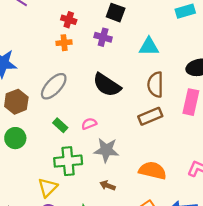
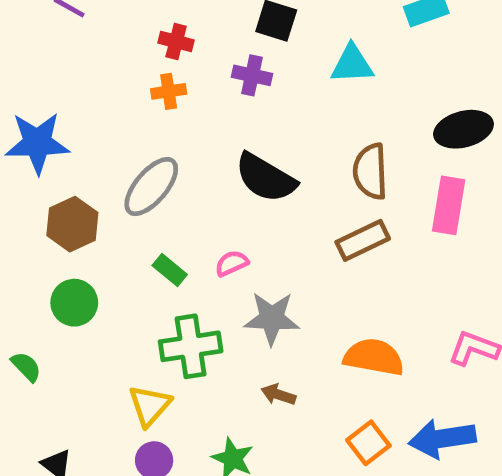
cyan triangle: (149, 47) -> (352, 64), moved

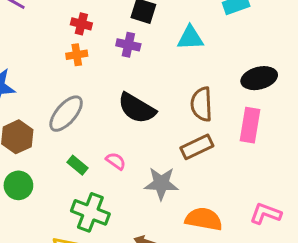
pink semicircle: (232, 263) -> (116, 161), turned 60
gray star: (272, 318) -> (161, 183), moved
green cross: (191, 346) -> (90, 212), turned 30

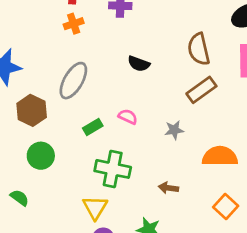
black semicircle: (137, 108) -> (139, 64), size x0.6
green rectangle: (77, 165) -> (93, 127), turned -60
gray star: (161, 183) -> (174, 130), size x0.6

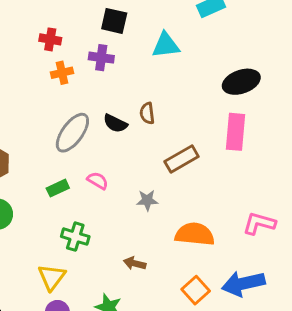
orange cross: (74, 24) -> (62, 73), moved
brown semicircle: (199, 49) -> (147, 113), moved, size x0.6
gray ellipse: (73, 81) -> (72, 133), moved
green cross: (113, 169) -> (75, 237), size x0.7

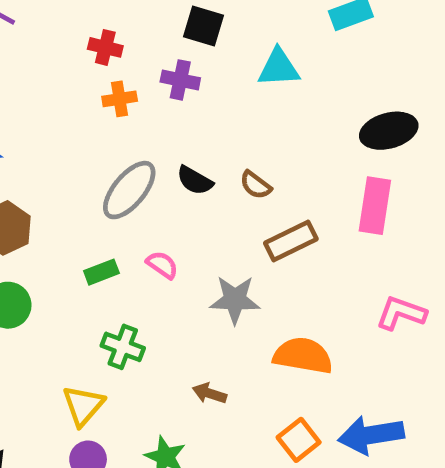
brown semicircle: (147, 113) -> (256, 185), moved, turned -50
gray star: (147, 200) -> (235, 300), size x1.5
pink L-shape: (259, 223) -> (401, 313), moved

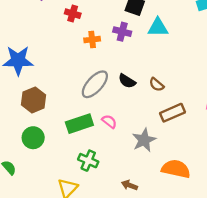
red cross: (105, 47) -> (73, 14), moved
cyan triangle: (279, 68) -> (158, 27), moved
green rectangle: (101, 272) -> (79, 124), size x1.6
gray star: (235, 300) -> (144, 140), turned -30

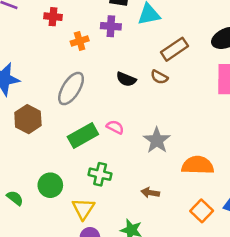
gray ellipse: (95, 84) -> (71, 88), moved
brown rectangle: (173, 113) -> (175, 49), moved
green circle: (33, 138) -> (50, 185), moved

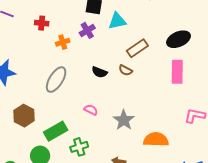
purple cross: (111, 26) -> (87, 30), turned -35
brown hexagon: (28, 119) -> (24, 116), moved
green rectangle: (83, 136) -> (56, 131), moved
green cross: (100, 174) -> (79, 147), turned -30

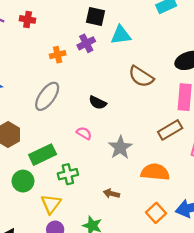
red cross: (42, 23) -> (28, 19), moved
brown rectangle: (137, 48) -> (170, 130), moved
brown semicircle: (125, 70) -> (141, 77), moved, size x1.6
black semicircle: (99, 72) -> (98, 103), moved

